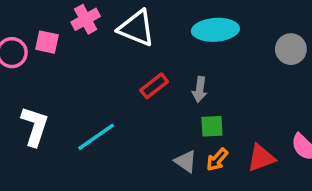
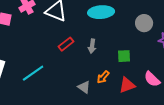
green square: (212, 126) -> (124, 56), moved
orange arrow: (217, 160) -> (103, 77), moved

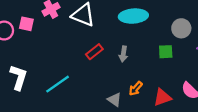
green square: (124, 56) -> (166, 52), moved

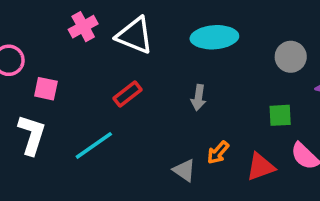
pink square: (26, 24) -> (46, 89), moved
red rectangle: (94, 52) -> (128, 94), moved
green square: (166, 52) -> (280, 115), moved

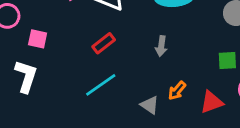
cyan line: (94, 145) -> (101, 85), moved

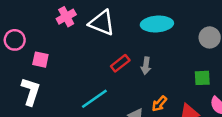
red rectangle: (104, 43) -> (120, 63), moved

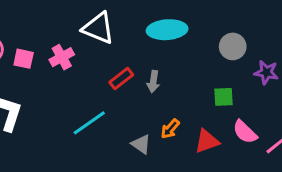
pink cross: (66, 17) -> (62, 57), moved
pink square: (40, 60) -> (24, 59), moved

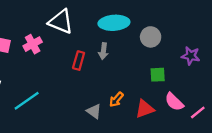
gray circle: (233, 46) -> (151, 37), moved
red rectangle: (121, 79) -> (79, 61), turned -36
gray arrow: (153, 82) -> (103, 51), moved
cyan line: (89, 123) -> (27, 101), moved

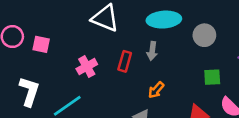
pink cross: (33, 44) -> (87, 67), moved
orange arrow: (116, 99) -> (156, 90), moved

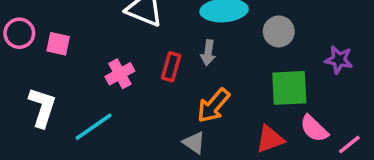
green square: (212, 77) -> (289, 88), size x1.6
orange arrow: (156, 90) -> (213, 106), size x1.5

